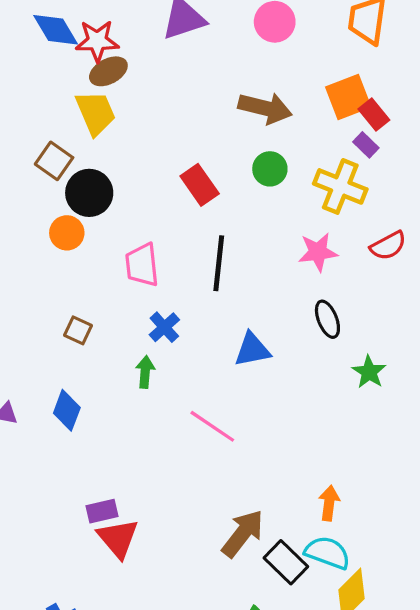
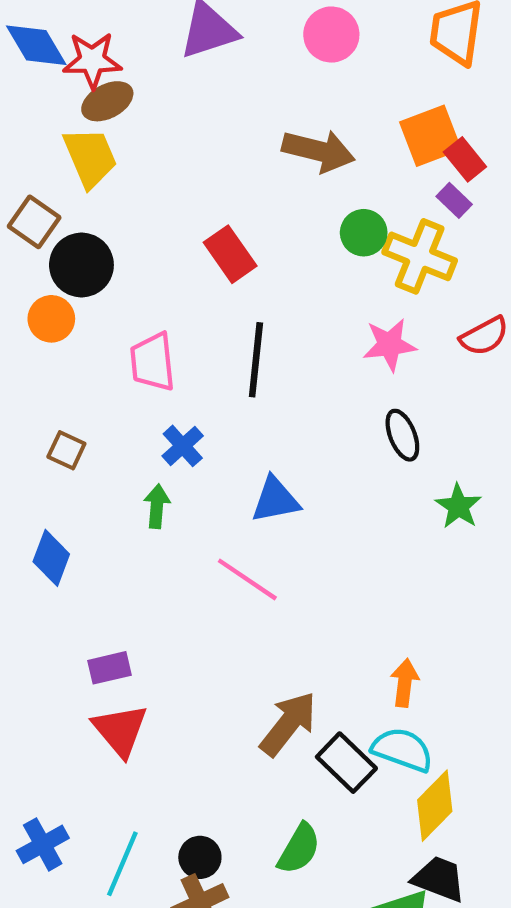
green circle: (270, 169) -> (364, 233), moved
blue triangle: (252, 350) -> (275, 500), moved
purple rectangle: (102, 511) -> (109, 668), moved

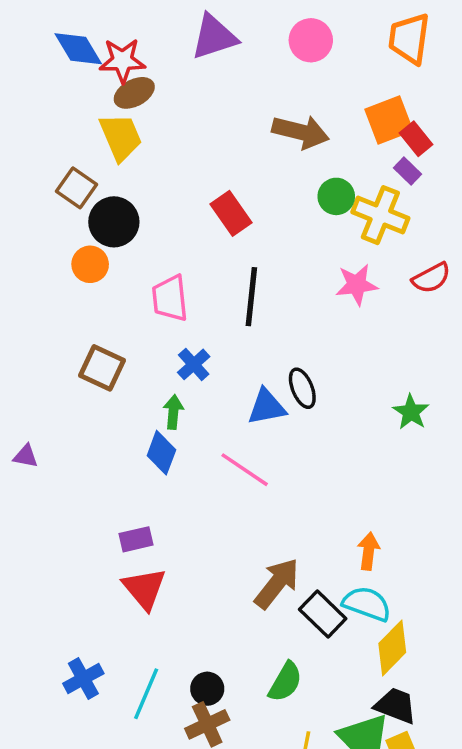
black ellipse: (402, 435) -> (302, 388), moved
brown square: (66, 450) -> (102, 368), size x1.5
blue diamond: (51, 558) -> (161, 453), moved

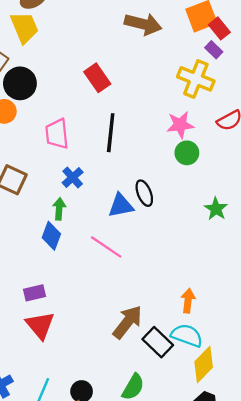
green circle: (336, 196) -> (187, 153), moved

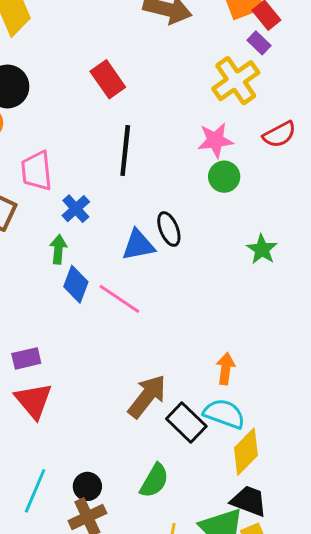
yellow cross: (196, 79) -> (236, 81), turned 33
pink trapezoid: (57, 134) -> (37, 171), moved
blue diamond: (51, 236) -> (76, 284), moved

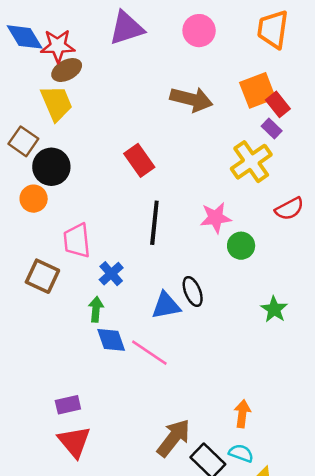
pink star: (215, 140) -> (216, 218), moved
blue diamond: (76, 284) -> (111, 340), turned -40
cyan semicircle: (224, 414) -> (241, 453), size x0.7

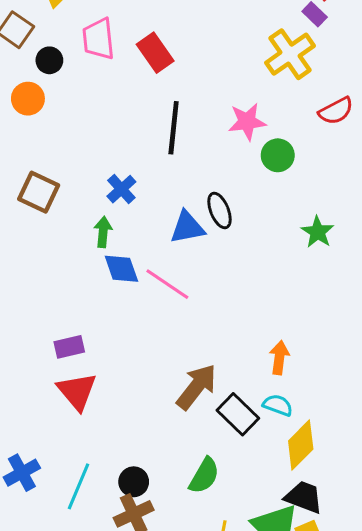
black circle: (51, 167) -> (49, 60), size x0.6
pink trapezoid: (77, 241) -> (98, 39), moved

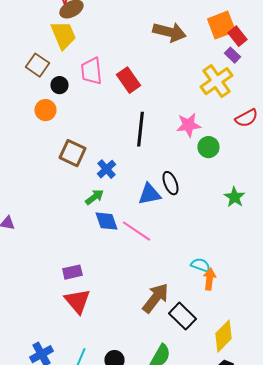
brown square: (39, 192) -> (72, 153), moved
green arrow: (103, 232) -> (94, 197), turned 48
cyan semicircle: (278, 405) -> (200, 265), moved

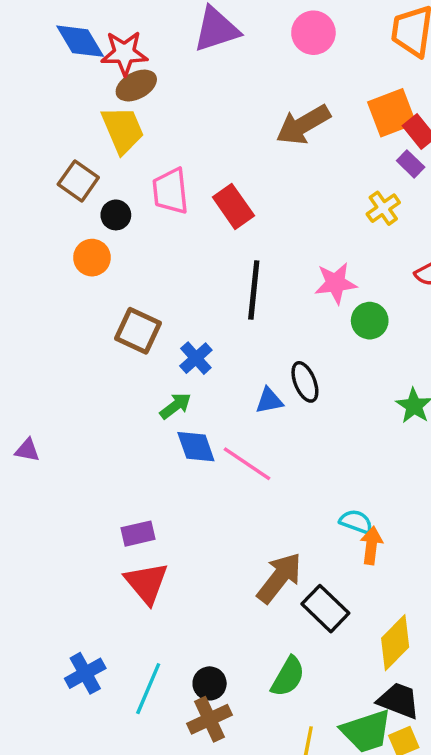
brown arrow: (169, 32) -> (303, 125), turned 136
yellow cross: (216, 81) -> (383, 208), size x0.6
blue triangle: (149, 194) -> (269, 401), size x0.7

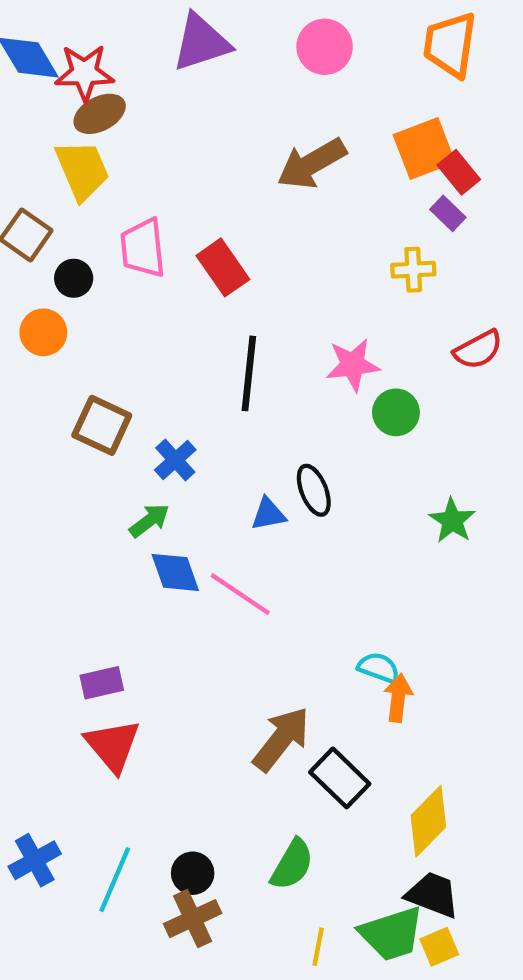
yellow cross: (383, 208) -> (413, 270), turned 32

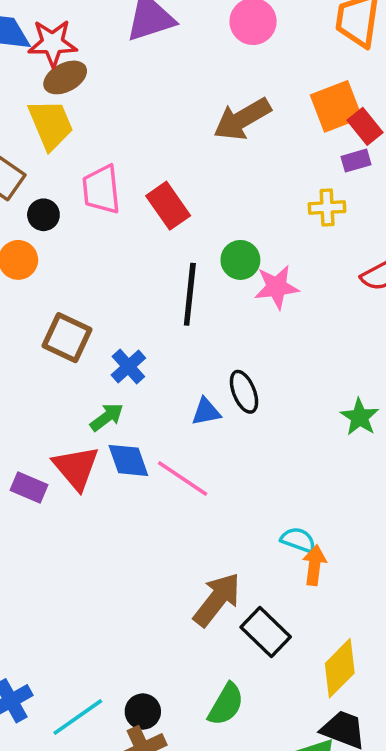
purple rectangle: (448, 213) -> (356, 161), turned -60
green circle: (396, 412) -> (240, 260), moved
purple rectangle: (102, 683) -> (29, 488), moved, turned 36
red triangle: (113, 746) -> (76, 468), moved
cyan line: (115, 880) -> (78, 717), turned 32

